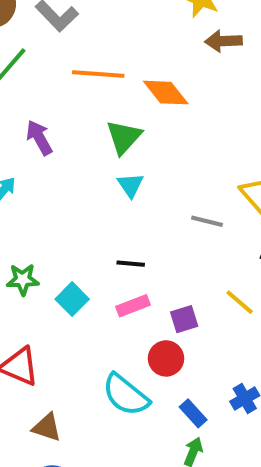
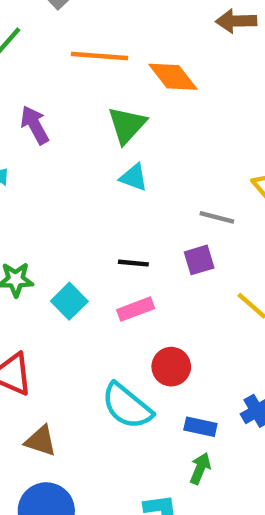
cyan triangle: (130, 185) -> (134, 177), turned -36
purple square: (184, 319) -> (199, 260), moved
blue rectangle: (193, 413) -> (200, 427), turned -36

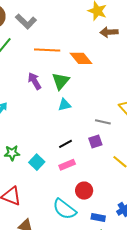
purple arrow: (35, 125) -> (35, 81), moved
cyan triangle: (134, 177) -> (64, 105), turned -32
black line: (133, 263) -> (65, 144), turned -32

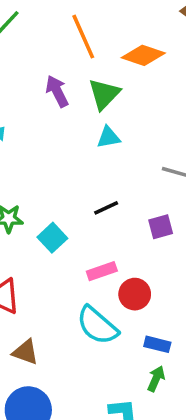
orange line: (47, 50) -> (83, 37), turned 60
orange diamond: (81, 58) -> (143, 55), turned -35
purple square: (95, 142) -> (161, 227), moved
pink rectangle: (67, 165) -> (102, 271), moved

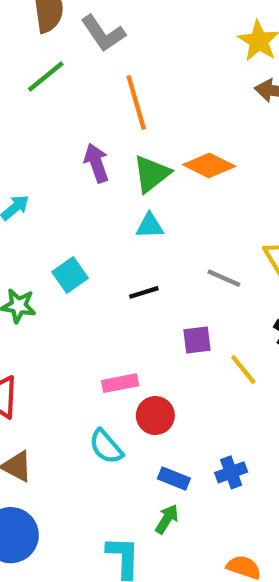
orange diamond: (143, 55) -> (209, 165), moved
black line: (106, 208) -> (144, 292), moved
cyan square: (52, 238) -> (70, 275), moved
cyan semicircle: (97, 325) -> (106, 447), size x0.7

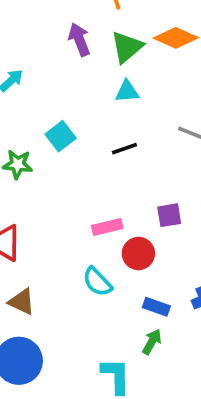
purple square: (197, 340) -> (169, 215), moved

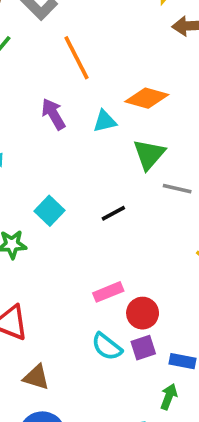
green triangle: (127, 47) -> (149, 154), moved
cyan triangle: (127, 91) -> (105, 121), moved
purple square: (169, 215) -> (143, 348), moved
blue rectangle: (156, 307) -> (182, 361), moved

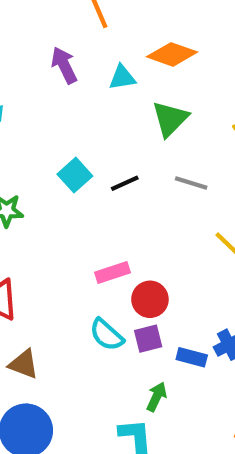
gray line: (177, 189) -> (191, 183), moved
cyan square: (50, 211) -> (75, 175), moved
green arrow: (169, 397) -> (157, 397), moved

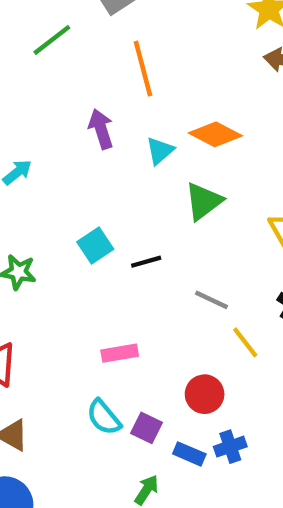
cyan triangle: (122, 77) -> (160, 151), turned -40
gray line: (191, 183) -> (211, 300), moved
red circle: (150, 299) -> (205, 394), moved
purple square: (148, 339) -> (147, 428), turned 32

